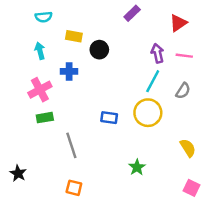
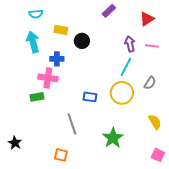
cyan arrow: (40, 51) -> (33, 42), size x1.5
pink cross: (40, 90) -> (48, 78), moved, turned 36
gray semicircle: (183, 91) -> (150, 83), moved
gray line: (71, 145) -> (72, 124), moved
green star: (137, 167) -> (113, 138), size x1.5

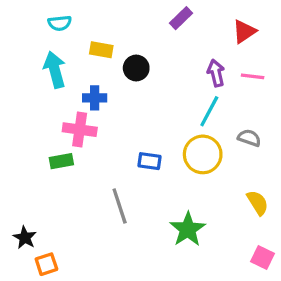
gray semicircle: (150, 83) -> (249, 138), turned -104
orange square: (61, 155) -> (46, 264), moved, turned -32

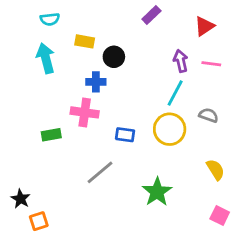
blue cross: (95, 98) -> (96, 82), moved
pink cross: (80, 130) -> (85, 112), moved
gray line: (120, 206) -> (100, 172), turned 68

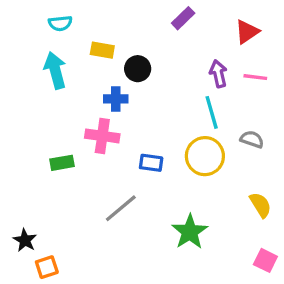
cyan line: (175, 93) -> (212, 112), turned -44

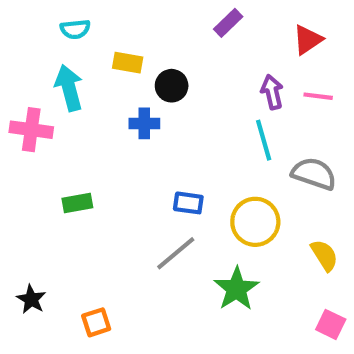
pink cross: (102, 136) -> (31, 130), moved
gray semicircle: (252, 139) -> (314, 174), size x1.5
yellow circle: (205, 156) -> (255, 222), moved
gray line: (121, 208) -> (176, 253), moved
orange square: (47, 267) -> (96, 322), moved

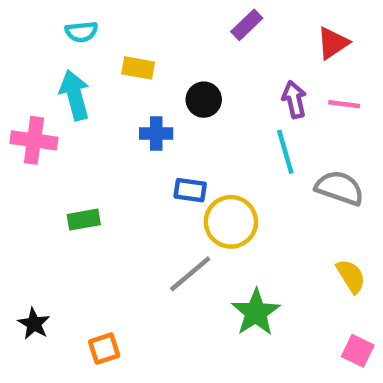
black circle: (172, 86) -> (204, 100), moved
blue rectangle: (188, 203) -> (190, 190), moved
yellow circle: (255, 222) -> (231, 222), moved

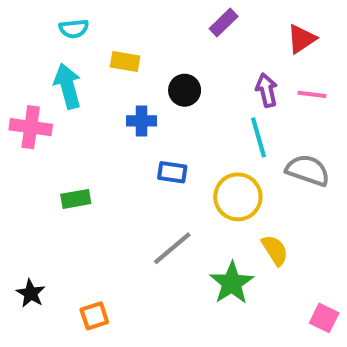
yellow circle: (231, 222) -> (238, 197), moved
yellow semicircle: (351, 276) -> (275, 250), moved

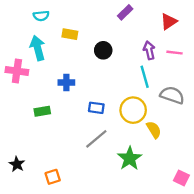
blue cross: (141, 121) -> (66, 83), moved
blue rectangle: (172, 172) -> (96, 108), moved
yellow semicircle: (275, 250) -> (154, 130), moved

